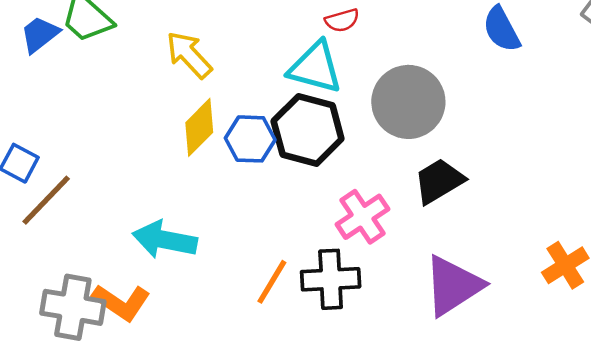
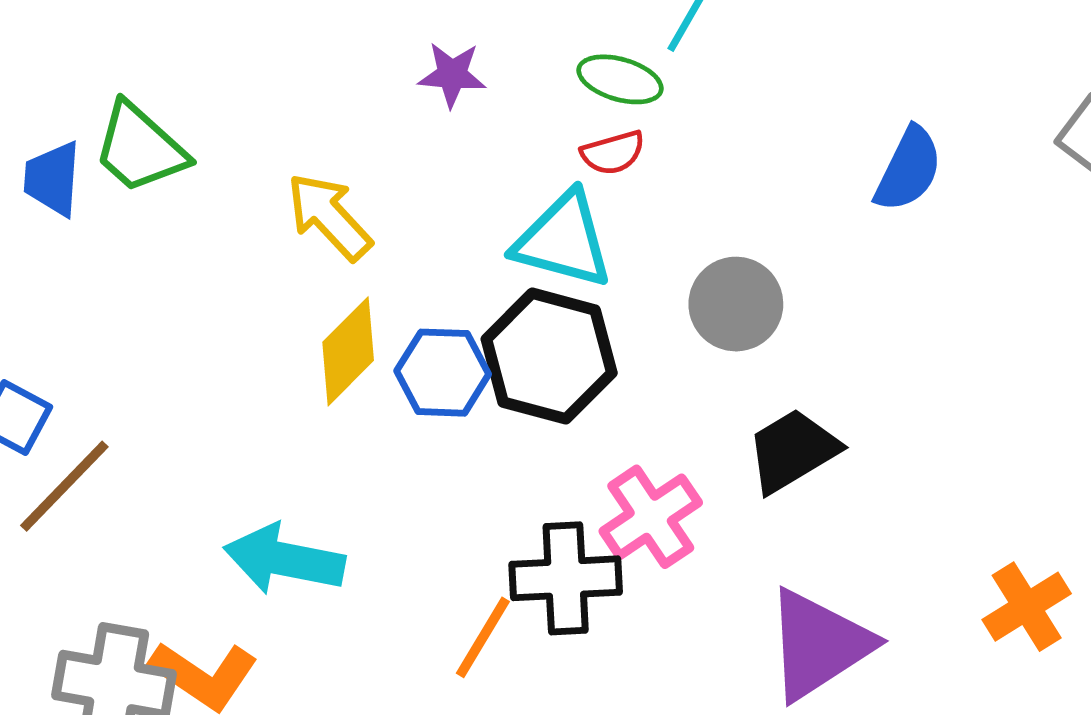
blue semicircle: (502, 29) -> (908, 169), turned -126
blue trapezoid: (40, 34) -> (53, 179), turned -48
gray circle: (408, 102) -> (736, 304), size x0.7
black cross: (331, 279) -> (566, 578), moved

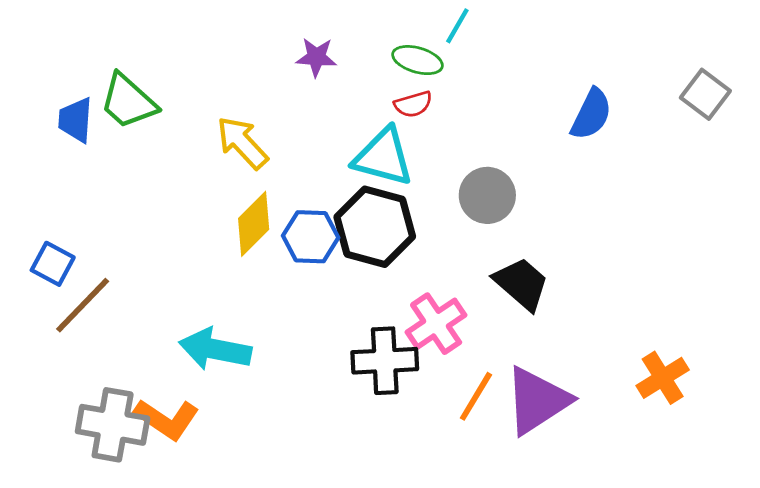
black trapezoid: (793, 451) -> (522, 284), turned 72
orange line: (483, 637) -> (476, 396), moved

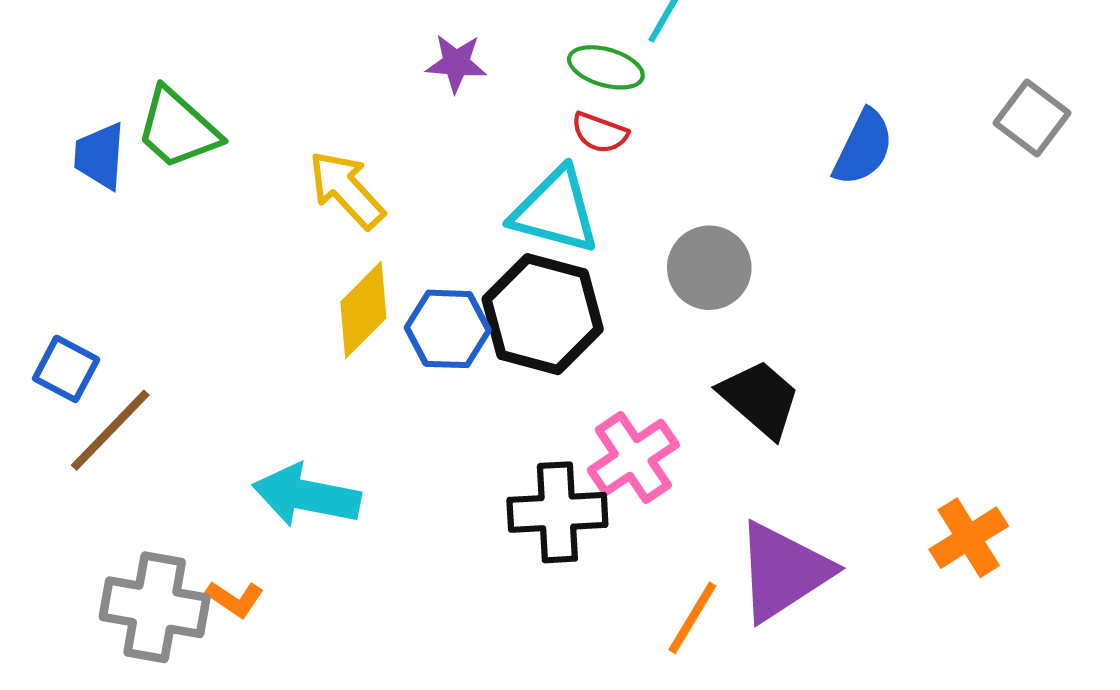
red semicircle: (413, 104) -> (600, 133), turned 36
orange line: (476, 396) -> (692, 618), moved
orange L-shape: (167, 419) -> (235, 599), size x0.6

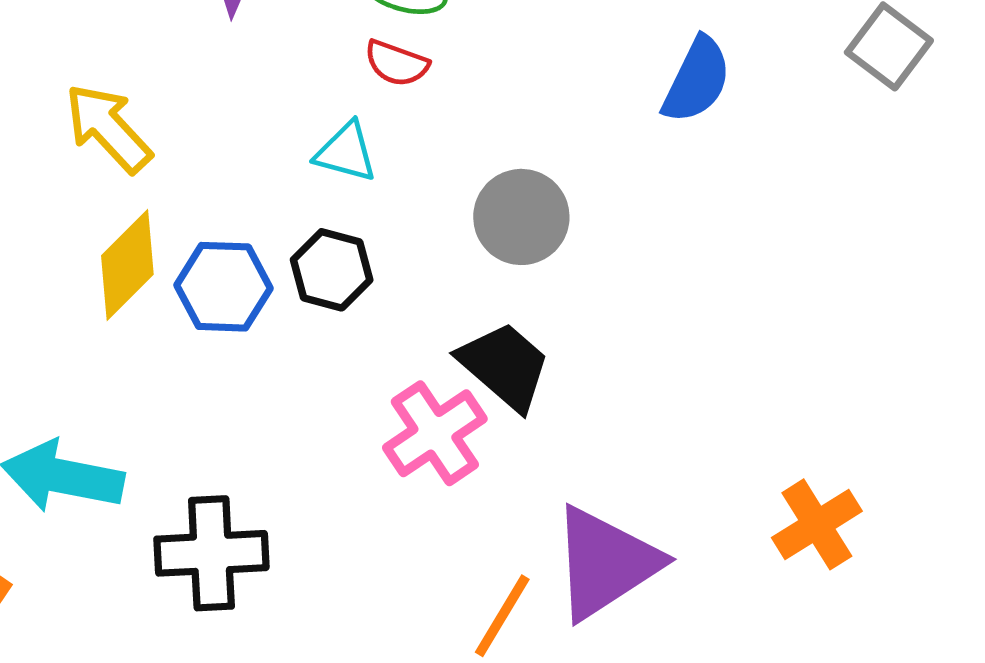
cyan triangle: (555, 211) -> (346, 152), size x0.6
black hexagon: (543, 314) -> (332, 270), size x0.6
black trapezoid: (760, 398) -> (505, 366), moved
black cross: (557, 512) -> (211, 553), moved

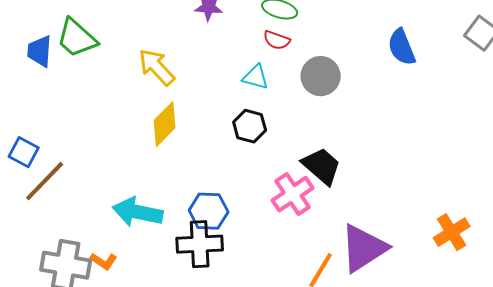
blue semicircle: (697, 80) -> (402, 47), turned 132
gray circle: (521, 217) -> (321, 76), moved
blue hexagon: (223, 287) -> (209, 211), moved

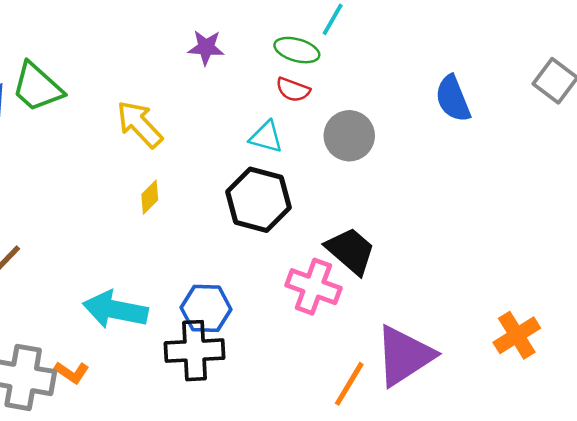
yellow diamond: (165, 124) -> (150, 197), size x0.6
black hexagon: (250, 126) -> (258, 200), size x1.5
pink cross: (293, 194) -> (313, 287), turned -36

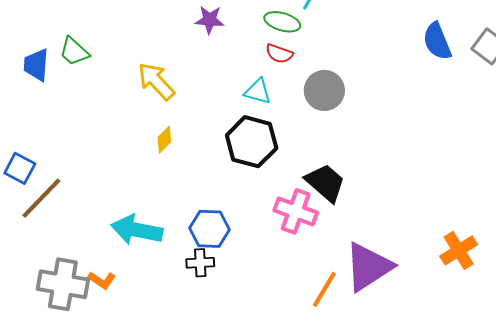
green trapezoid: (37, 87) -> (74, 52), size x0.7
blue semicircle: (453, 99) -> (437, 41), moved
black cross: (195, 351) -> (200, 263), size x0.6

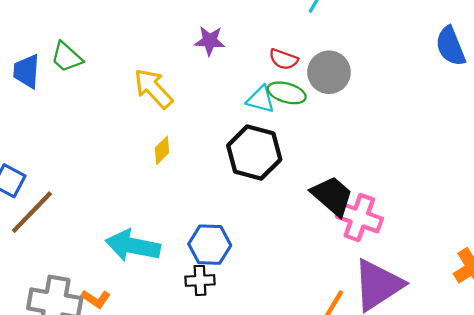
purple star: (209, 20) -> (210, 41), moved
green ellipse: (282, 22) -> (287, 93), moved
gray circle: (324, 90) -> (329, 72), moved
pink cross: (296, 211) -> (359, 218), moved

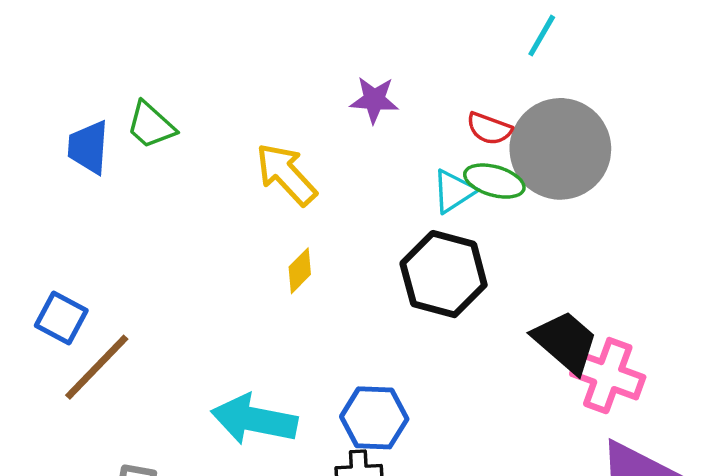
gray circle: (329, 72) -> (560, 149), size x1.5
cyan triangle: (261, 99) -> (454, 191), turned -48

